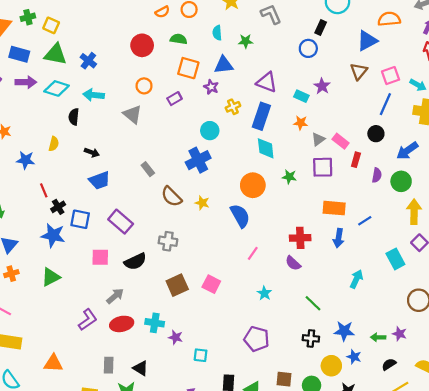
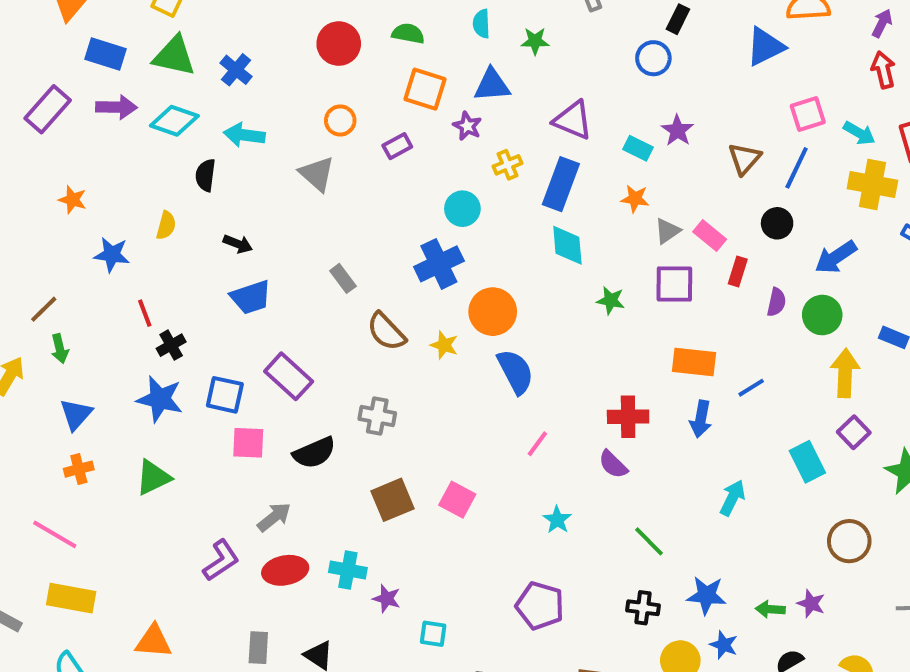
brown triangle: (359, 71) -> (745, 159), moved
orange circle: (253, 185) -> (493, 312), moved
blue square: (80, 219) -> (225, 395), moved

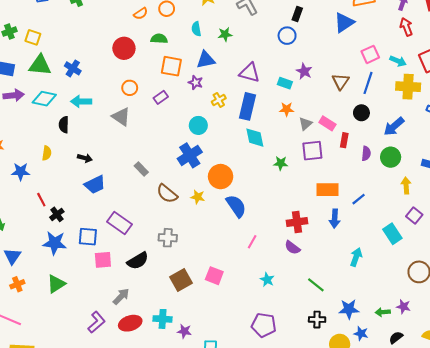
yellow arrow: (845, 373) -> (406, 186), size x0.7

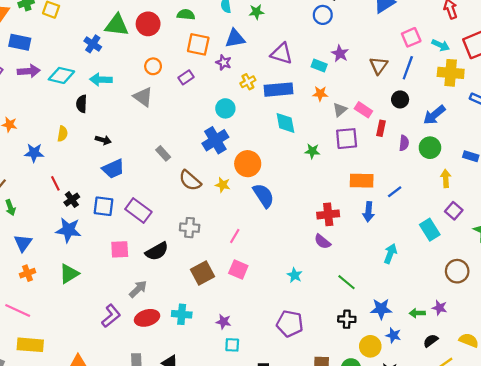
green triangle: (40, 65) -> (117, 25), moved
blue rectangle: (248, 106) -> (279, 90), turned 70
blue square: (88, 237) -> (103, 206), moved
pink line: (252, 242) -> (235, 236), moved
purple star: (184, 331) -> (223, 322), moved

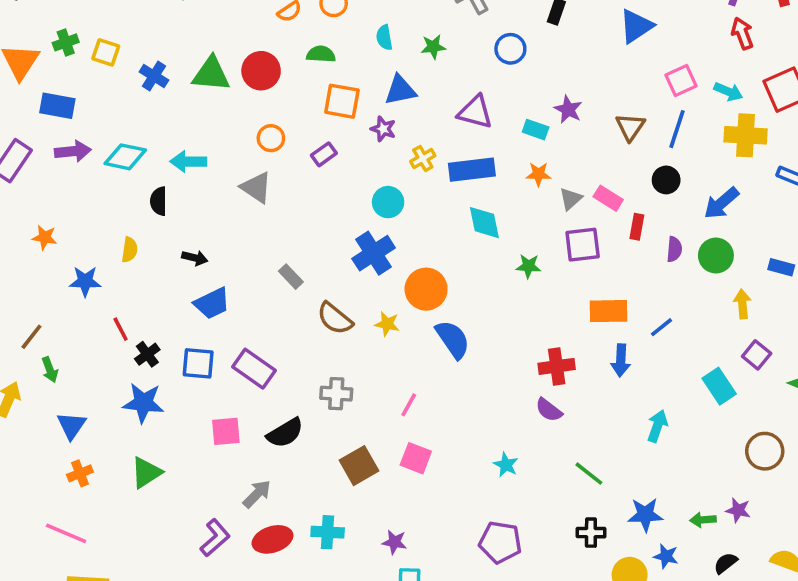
blue circle: (323, 15) -> (510, 49), moved
blue cross: (93, 44) -> (154, 76), moved

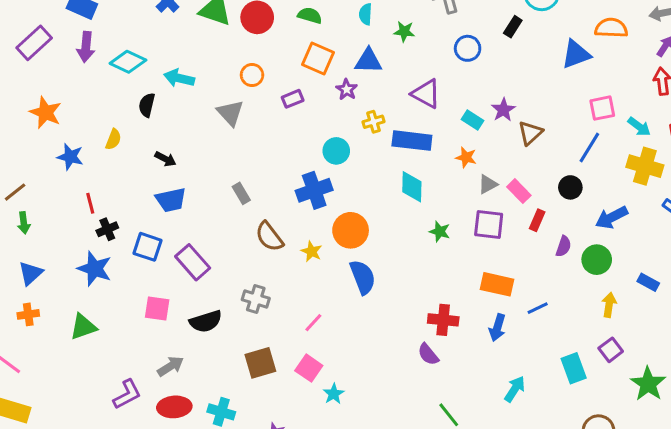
brown triangle: (630, 127) -> (530, 133), moved
purple arrow: (73, 151) -> (86, 47), turned 88
orange star: (45, 237) -> (45, 112), size x1.5
cyan star: (506, 465) -> (334, 394), moved

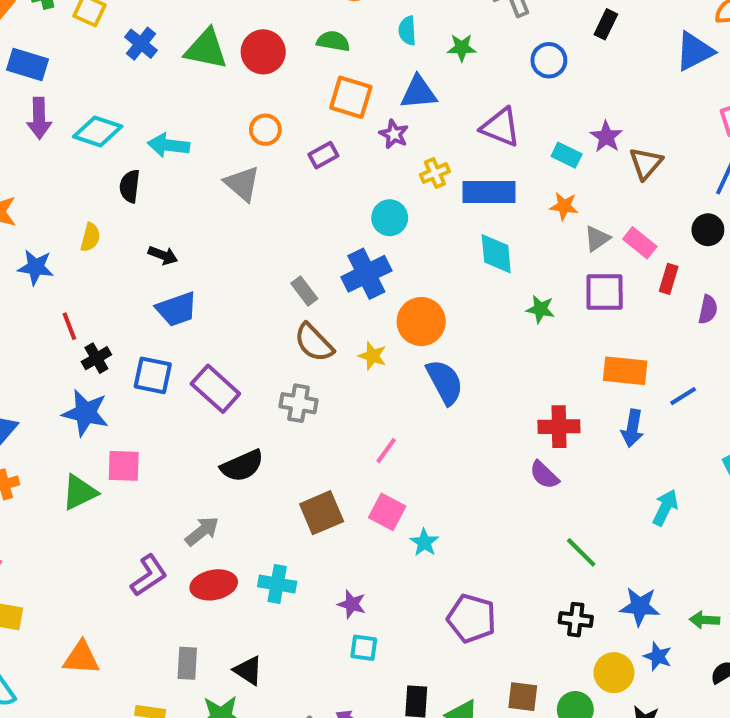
gray rectangle: (241, 193) -> (304, 291), moved
gray cross: (256, 299) -> (299, 403), moved
pink square: (157, 309) -> (124, 466), moved

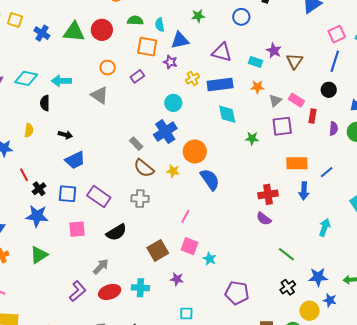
cyan semicircle: (407, 31) -> (160, 25), moved
pink square: (124, 466) -> (77, 229), moved
purple star: (352, 604) -> (177, 279), moved
black cross: (576, 620) -> (288, 287), turned -35

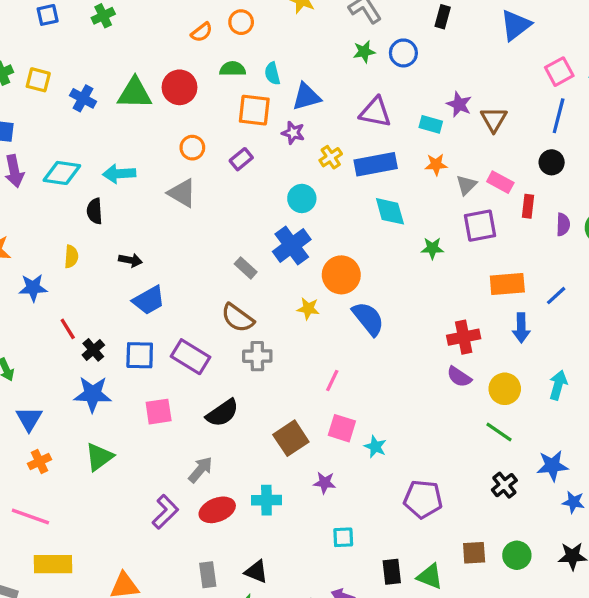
green star: (198, 16) -> (364, 52), moved
brown semicircle: (144, 168) -> (238, 318), moved
yellow circle: (309, 311) -> (505, 389), moved

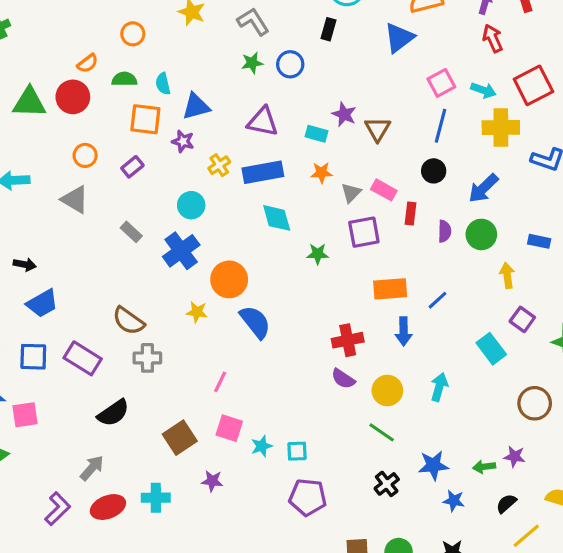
orange semicircle: (202, 32) -> (88, 63), moved
gray rectangle: (246, 268) -> (131, 232), moved
pink square: (159, 412) -> (25, 415), moved
cyan star: (375, 447) -> (262, 446), turned 30
cyan square: (343, 537) -> (297, 451), moved

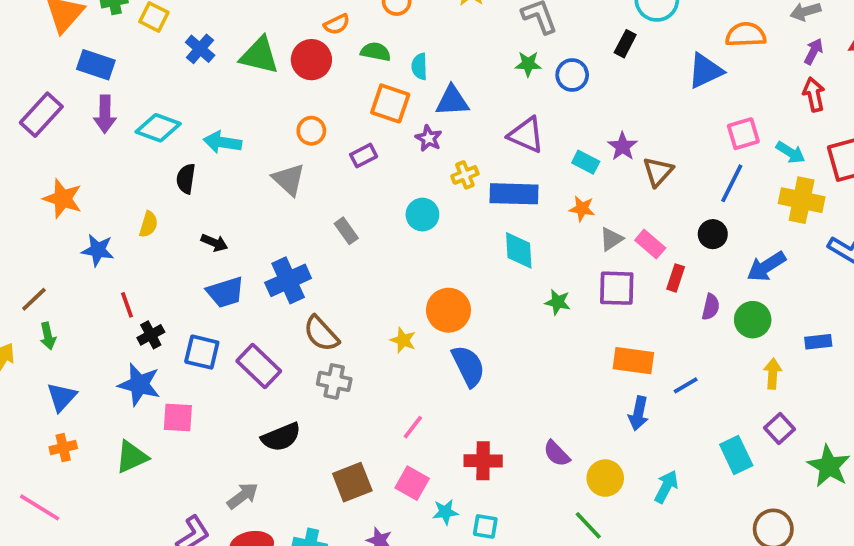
blue rectangle: (539, 241) -> (818, 342), turned -30
blue cross: (181, 251) -> (288, 280), moved
red cross: (348, 340) -> (483, 461), moved

